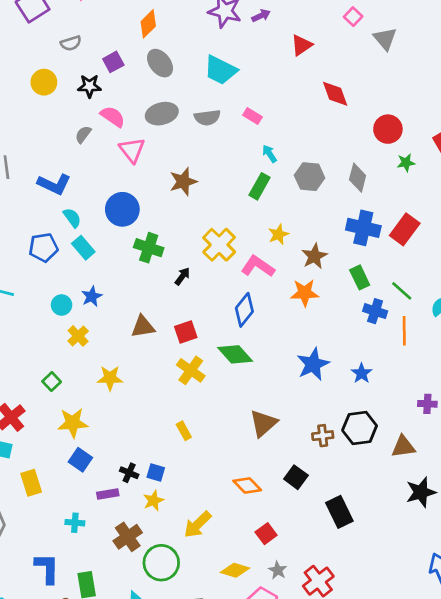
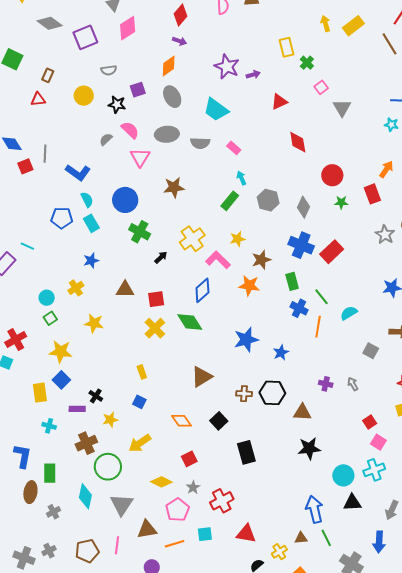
cyan circle: (62, 305) -> (47, 298), moved
blue square: (156, 472) -> (139, 402), moved
yellow rectangle: (31, 483) -> (40, 393), moved

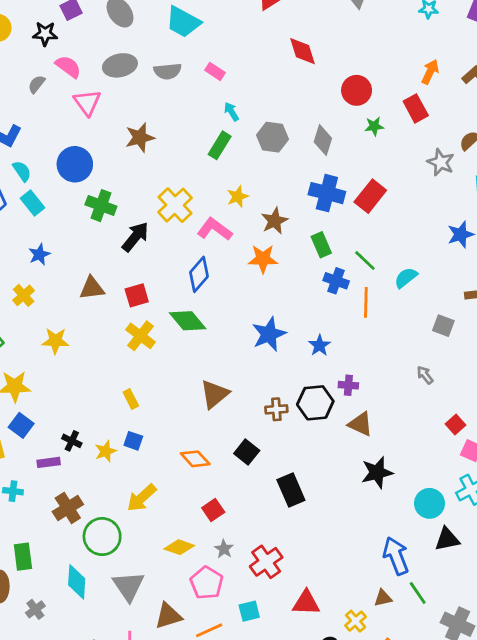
black arrow: (161, 257) -> (135, 237), size x1.6
purple cross: (326, 384) -> (348, 385), moved
brown triangle: (302, 412) -> (361, 424), turned 30
yellow star: (110, 420) -> (106, 451), moved

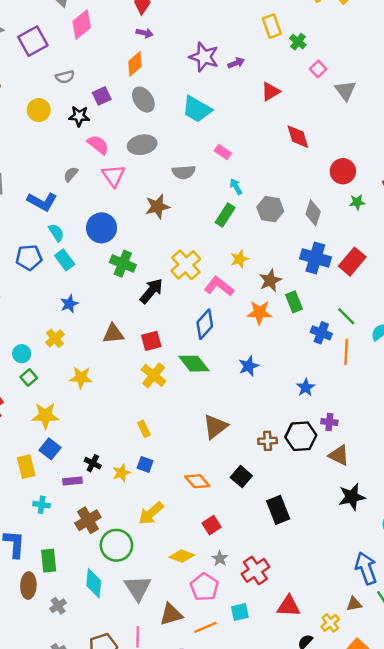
gray semicircle: (168, 71) -> (184, 172), moved
gray semicircle: (37, 84) -> (71, 174), moved
green rectangle: (321, 245) -> (294, 302), moved
blue star: (269, 334) -> (249, 366), moved, size x0.7

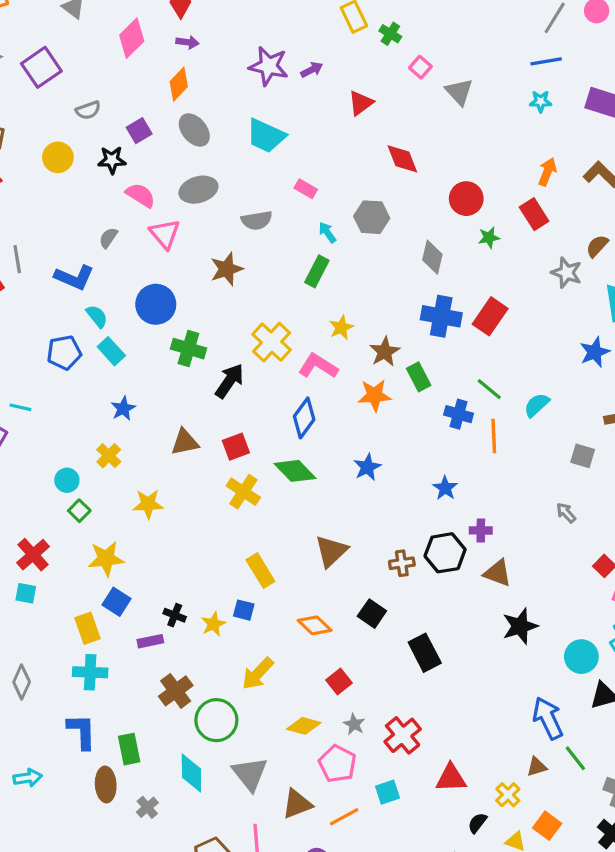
pink diamond: (82, 25) -> (132, 38), moved
gray hexagon: (270, 209) -> (372, 217), moved
yellow rectangle: (144, 429) -> (260, 571), moved, size x1.5
cyan cross: (42, 505) -> (90, 672), moved, size x1.5

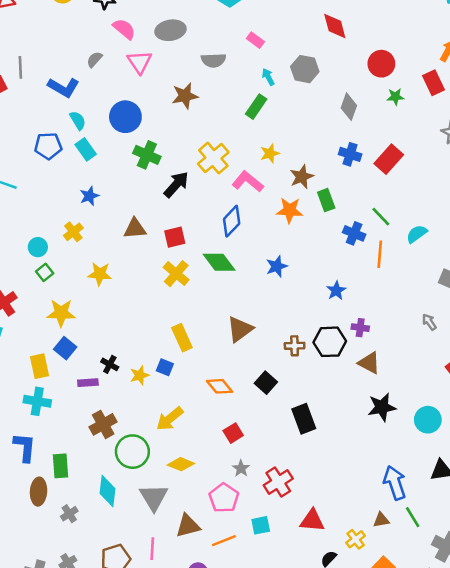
blue cross: (441, 316) -> (350, 154), size x0.7
cyan circle: (581, 657) -> (428, 420), moved
yellow diamond: (304, 726) -> (181, 464), moved

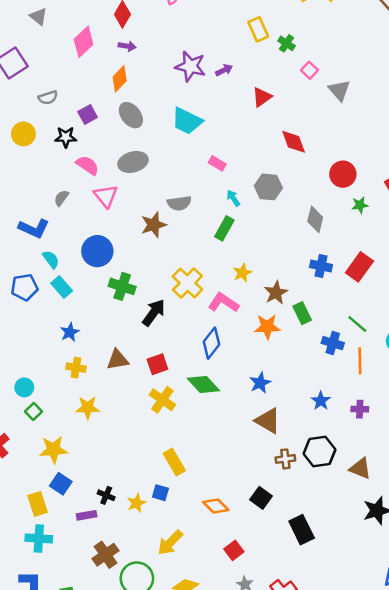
gray semicircle: (214, 60) -> (179, 203), moved
yellow cross: (73, 232) -> (76, 368), moved, turned -36
purple cross: (360, 328) -> (360, 409), moved
brown triangle: (240, 329) -> (268, 421), moved, turned -48

